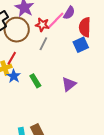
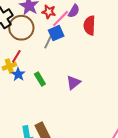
red star: (42, 25) -> (49, 12), moved
blue square: (81, 45) -> (56, 33), moved

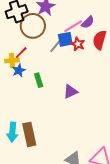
red star: (49, 12) -> (78, 44), moved

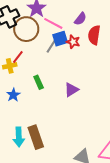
pink line: (73, 26) -> (53, 23), moved, turned 66
blue star: (19, 70) -> (13, 95), moved

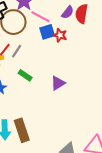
red semicircle: (94, 35) -> (82, 14), moved
gray line: (51, 46) -> (17, 51), moved
green rectangle: (39, 82) -> (25, 75), turned -32

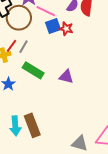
green rectangle: (25, 75) -> (33, 70), size x1.5
purple triangle: (58, 83) -> (66, 77), turned 49

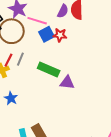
green rectangle: (33, 70) -> (49, 69), moved

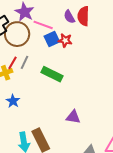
purple semicircle: (63, 11) -> (69, 17), turned 120
purple triangle: (67, 83) -> (73, 117), moved

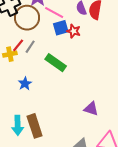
blue star: (13, 101) -> (25, 84), moved
purple triangle: (73, 117) -> (91, 109), moved

